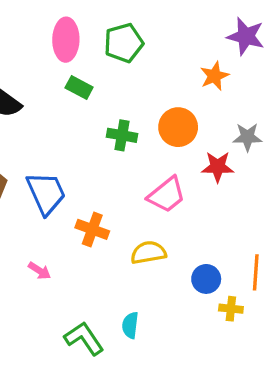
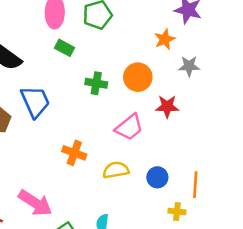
gray star: (247, 137) -> (189, 66), moved
blue trapezoid: (46, 193) -> (35, 102), moved
pink arrow: (39, 271) -> (35, 203), moved, size x2.0
blue circle: (206, 279) -> (157, 177), moved

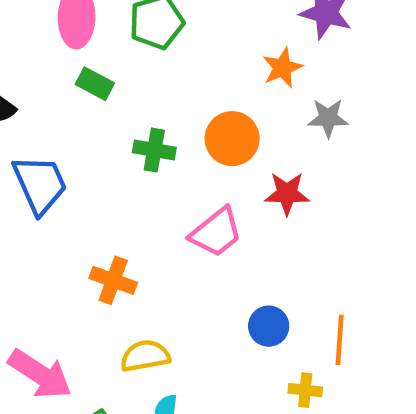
yellow semicircle: (116, 170) -> (145, 356), moved

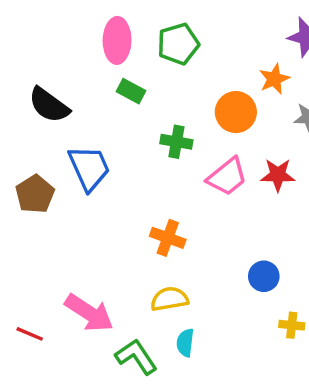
orange circle: (232, 139) -> (236, 112), moved
pink trapezoid: (216, 232) -> (227, 177), moved
orange cross: (113, 280) -> (168, 238), moved

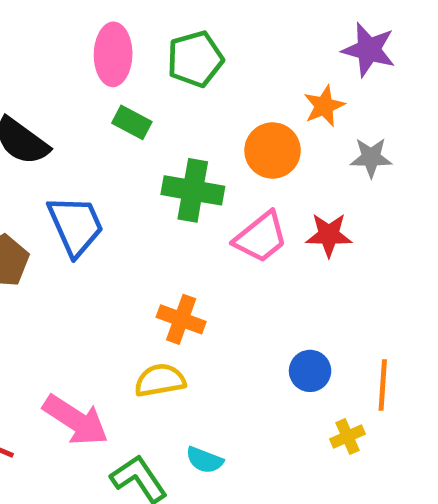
green cross: (176, 142) -> (193, 190), size x1.4
yellow semicircle: (169, 299) -> (160, 380), moved
yellow cross: (292, 325) -> (348, 437), turned -30
cyan semicircle: (185, 343) -> (205, 460), turned -76

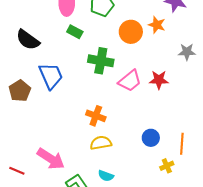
orange star: (324, 106) -> (157, 25), turned -30
orange circle: (273, 150) -> (131, 32), moved
gray star: (371, 158) -> (187, 52), moved
yellow semicircle: (160, 380) -> (101, 143), moved

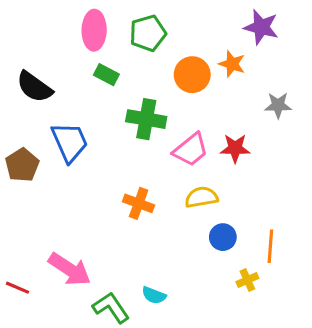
yellow semicircle: (101, 143) -> (201, 197), moved

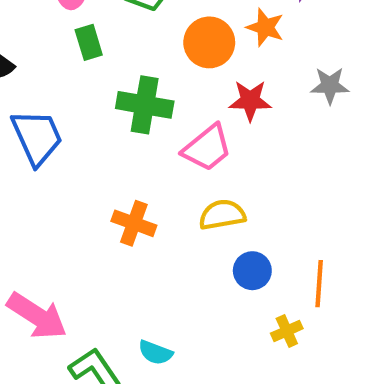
green rectangle: (106, 75) -> (89, 42), turned 45
red star: (235, 148) -> (250, 101), moved

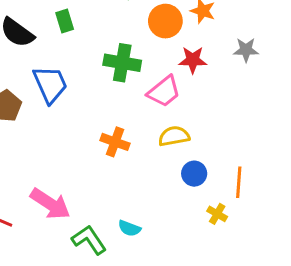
green rectangle: (89, 42) -> (65, 21), moved
yellow cross: (287, 331) -> (217, 214), turned -36

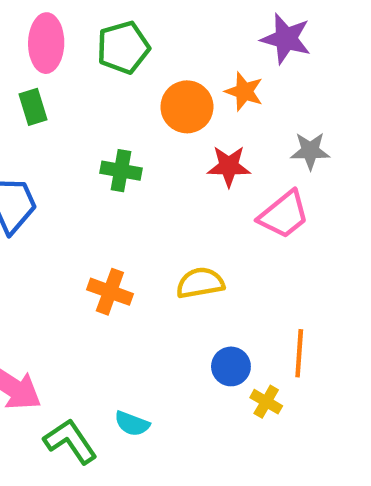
green cross: (122, 63) -> (121, 171), size x0.7
pink trapezoid: (164, 92) -> (284, 215), moved
blue circle: (194, 174) -> (231, 366), moved

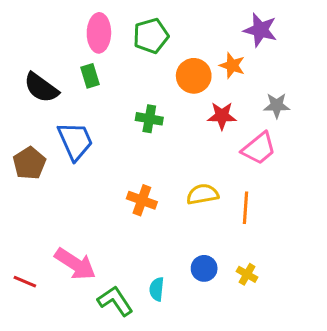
orange line: (299, 353) -> (246, 208), moved
blue circle: (231, 366) -> (204, 268), moved
cyan semicircle: (132, 424) -> (157, 289), turned 75

